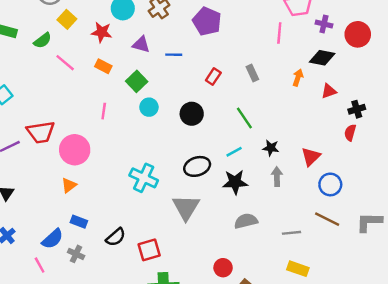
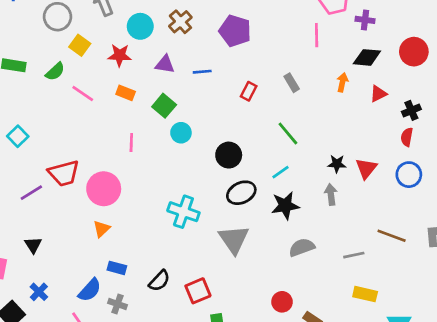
red circle: (358, 34) -> (414, 52), moved
black circle: (192, 114) -> (229, 155), moved
black star: (271, 148) -> (337, 164), moved
blue circle: (330, 184) -> (409, 175), moved

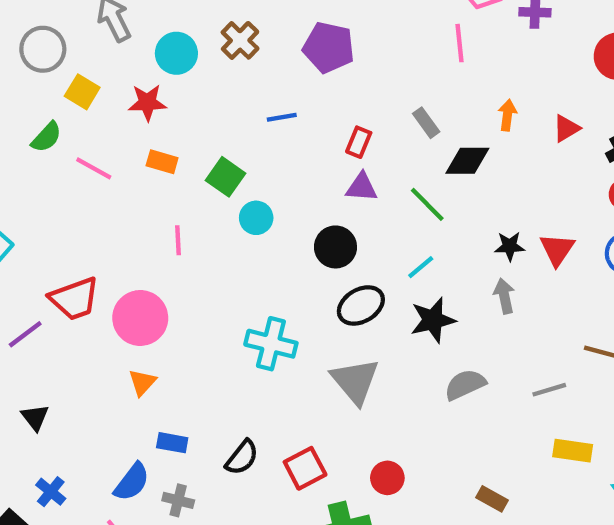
black diamond: (367, 57) -> (467, 161), moved
purple triangle: (165, 64) -> (362, 187), moved
red circle: (282, 302) -> (387, 478), moved

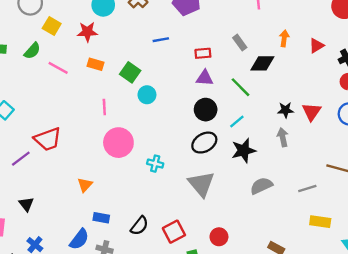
red rectangle: (359, 142) -> (203, 53), turned 63
black circle: (335, 247) -> (206, 110), moved
pink circle: (140, 318) -> (118, 143), moved
cyan cross: (271, 344) -> (155, 164), size x0.6

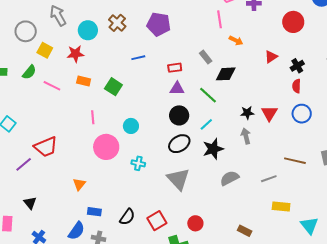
orange arrow: (284, 38) -> (236, 41), moved, turned 112
cyan circle: (147, 95) -> (131, 126), moved

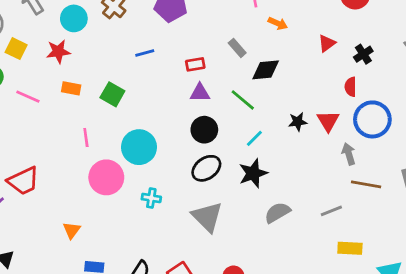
red semicircle: (297, 86) -> (350, 87), moved
blue circle: (302, 114) -> (372, 119), size x1.4
cyan line: (206, 124) -> (254, 138), moved
cyan circle: (131, 126) -> (139, 147), size x1.6
gray arrow: (246, 136) -> (349, 154), moved

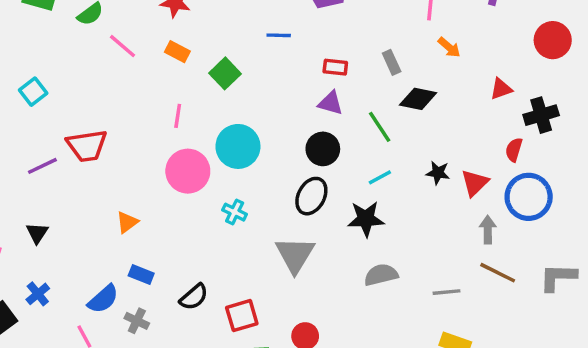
black cross: (363, 54) -> (541, 115), size x1.4
black ellipse: (206, 168) -> (311, 196), turned -44

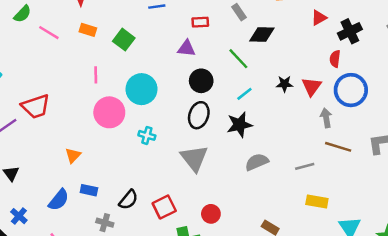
purple triangle: (331, 103) -> (187, 48), moved
blue semicircle: (103, 299) -> (59, 200), moved
gray cross: (137, 321) -> (105, 223), moved

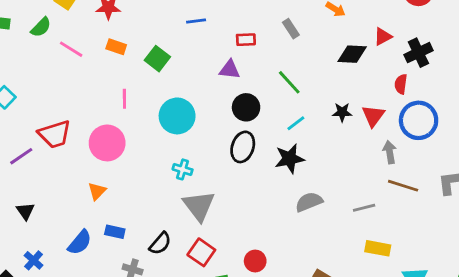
black diamond: (262, 35) -> (352, 54), moved
pink circle: (109, 112) -> (107, 143), moved
gray triangle: (194, 158) -> (199, 206), moved
red square: (164, 207) -> (201, 252), turned -30

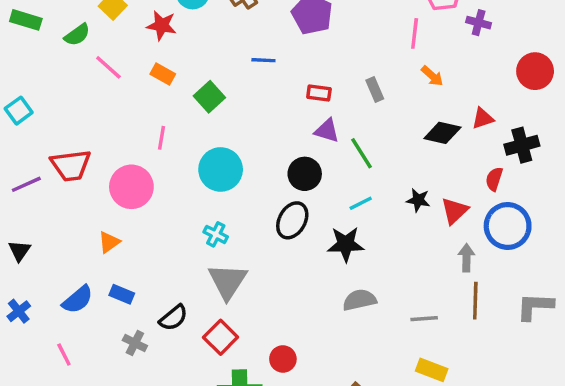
purple triangle: (230, 70) -> (327, 131), moved
brown line: (403, 186) -> (475, 301), turned 64

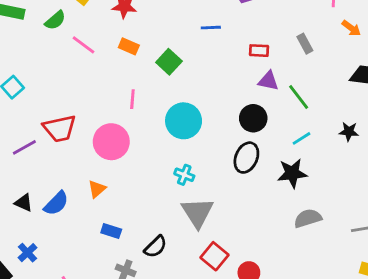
black triangle: (19, 251) -> (24, 203), turned -36
blue semicircle: (78, 300) -> (56, 203), moved
red square: (221, 337) -> (215, 256), moved

